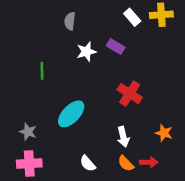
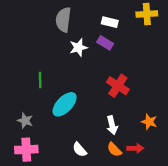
white rectangle: (132, 17) -> (110, 22), moved, turned -35
gray semicircle: (70, 21) -> (63, 20), size x1.5
green line: (42, 71) -> (40, 80), moved

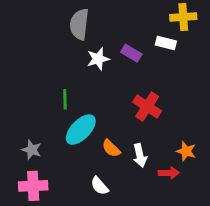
white rectangle: (110, 22) -> (166, 43), moved
green line: (40, 80) -> (65, 99), moved
red arrow: (135, 148) -> (169, 173), moved
orange semicircle: (114, 150) -> (111, 148), moved

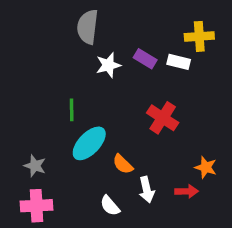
yellow cross: (183, 17) -> (199, 36), moved
white rectangle: (166, 43) -> (179, 62), moved
white arrow: (140, 156) -> (147, 190), moved

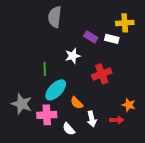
white star: (108, 65) -> (73, 56), moved
red cross: (163, 118) -> (102, 74), turned 36
gray star: (35, 166) -> (22, 104), size x1.5
pink cross: (37, 206) -> (47, 115), moved

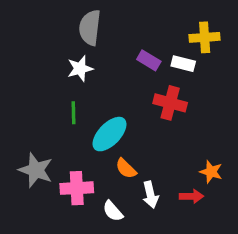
white star: (73, 56) -> (80, 69), moved
red cross: (102, 74) -> (170, 103), moved, turned 36
cyan ellipse: (56, 90) -> (110, 134), moved

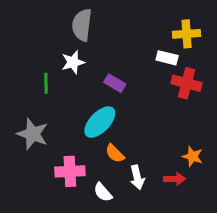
purple rectangle: (149, 60) -> (115, 83), moved
red cross: (170, 103) -> (187, 83), moved
green line: (73, 113) -> (46, 83), moved
gray star: (36, 170) -> (33, 134), moved

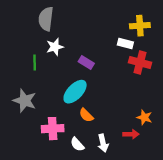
gray semicircle: (82, 25) -> (46, 19), moved
white arrow: (137, 177) -> (103, 143), moved

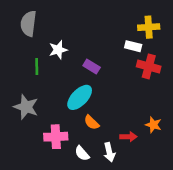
gray semicircle: (46, 19) -> (28, 24), moved
red arrow: (131, 134) -> (128, 137), moved

